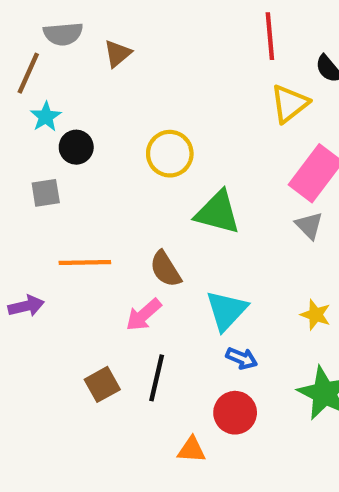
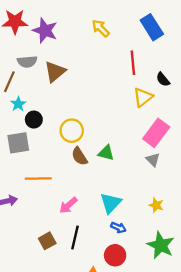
brown triangle: (118, 54) -> (55, 72), size x1.5
yellow circle: (170, 154) -> (72, 131), moved
gray square: (46, 193) -> (18, 143), size x1.5
green triangle: (218, 212) -> (106, 153), size x0.7
brown semicircle: (165, 269) -> (79, 156), moved

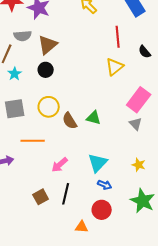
yellow triangle: (143, 97) -> (115, 67), moved
black circle: (34, 120) -> (46, 70), moved
yellow circle: (72, 131) -> (49, 107), moved

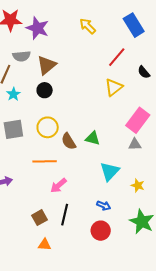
red line: (118, 37) -> (117, 57), turned 45
gray triangle: (136, 124) -> (135, 144), turned -48
orange line: (33, 141) -> (45, 161), moved
cyan triangle: (98, 163) -> (110, 171), moved
orange triangle: (82, 227) -> (45, 245), moved

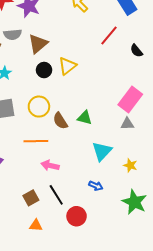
yellow triangle: (114, 87) -> (67, 66), moved
black circle: (45, 90) -> (44, 70), moved
pink arrow: (59, 185) -> (50, 165), turned 54
black line: (65, 215) -> (56, 195), turned -45
red circle: (101, 231) -> (77, 216), moved

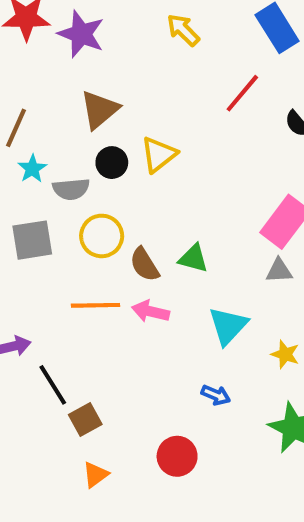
gray semicircle: (13, 34) -> (71, 189), moved
pink arrow: (50, 165) -> (151, 311), moved
black line: (56, 195) -> (53, 385), moved
orange triangle: (36, 225) -> (96, 475), turned -40

